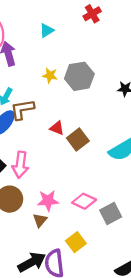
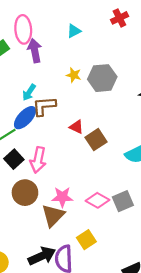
gray square: (111, 213) -> (123, 201), moved
brown triangle: (40, 220) -> (53, 215), size x1.6

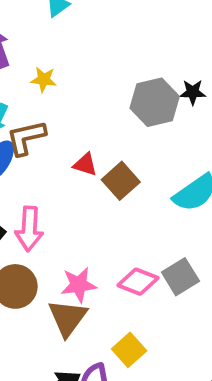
yellow star: (74, 75) -> (44, 80), moved
gray hexagon: (102, 78) -> (155, 102), moved

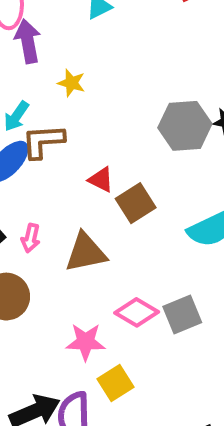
pink arrow: (29, 229) -> (31, 238), size x0.6
pink star: (79, 285) -> (86, 342), moved
brown triangle: (67, 318) -> (86, 252), moved, turned 33

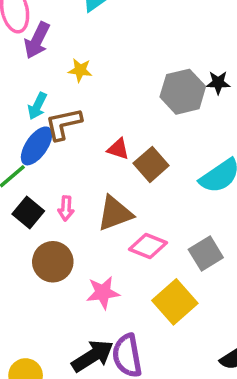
purple arrow: (28, 41) -> (37, 40), turned -135
pink diamond: (137, 312) -> (148, 246), moved
pink star: (86, 342) -> (103, 293), moved
yellow square: (116, 383) -> (175, 302), moved, size x1.4

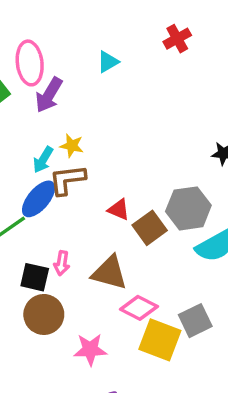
yellow star: (80, 70) -> (72, 146), moved
gray hexagon: (183, 92) -> (188, 208), moved
black square: (28, 213) -> (35, 277), moved, turned -32
brown triangle: (115, 213) -> (109, 273), turned 30
yellow square: (175, 302) -> (160, 340), moved, turned -33

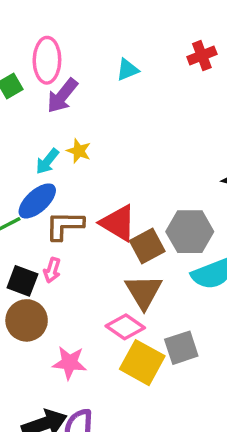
brown L-shape: (67, 180) -> (65, 226), moved
red triangle: (119, 210) -> (118, 223), size x1.6
brown triangle: (109, 273) -> (144, 292), moved, turned 36

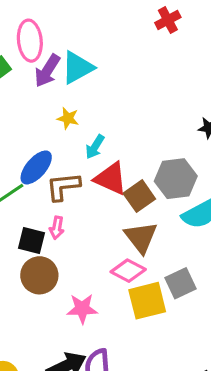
cyan triangle: (127, 70) -> (77, 68), moved, size x1.6
cyan arrow: (47, 161) -> (95, 147), moved
yellow square: (142, 363) -> (147, 301), turned -36

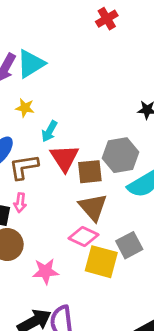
red triangle: (111, 179) -> (64, 158), turned 36
brown square: (139, 196) -> (90, 172), turned 32
yellow square: (147, 301) -> (101, 262), turned 32

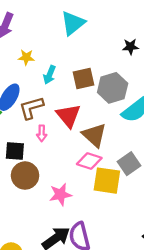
cyan triangle: (31, 64) -> (73, 23), moved
red triangle: (64, 158) -> (68, 116), moved
brown square: (90, 172) -> (84, 79), moved
pink arrow: (20, 203) -> (42, 133), moved

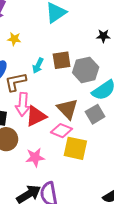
cyan arrow: (50, 75) -> (38, 66), moved
red triangle: (68, 116) -> (36, 116), moved, turned 40
pink arrow: (42, 133) -> (23, 104), size x1.6
gray square: (129, 164) -> (95, 114), moved

